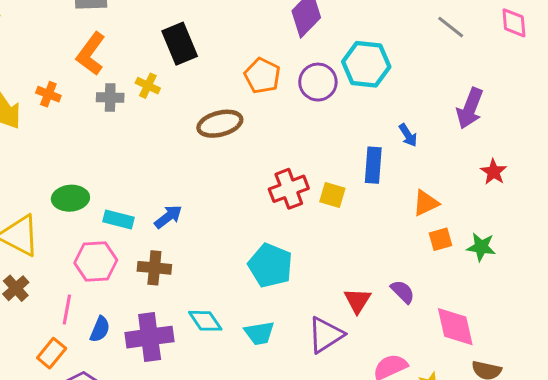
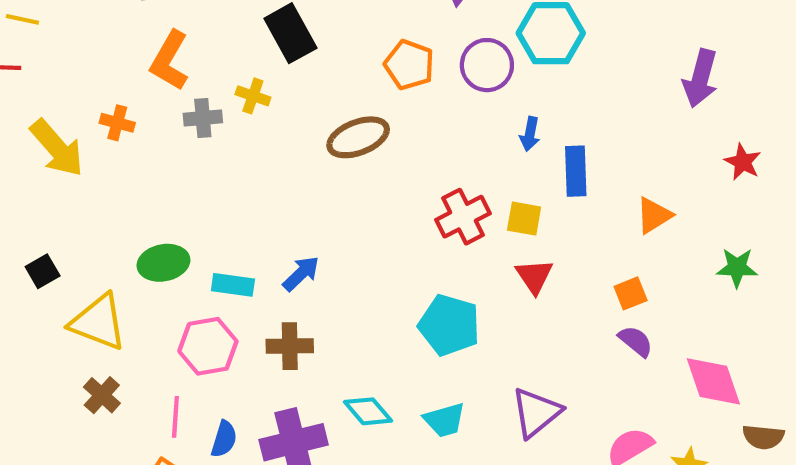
blue arrow: (408, 135) -> (530, 134), moved, turned 50
orange square: (441, 239) -> (631, 293), moved
red triangle: (357, 301) -> (534, 276), moved

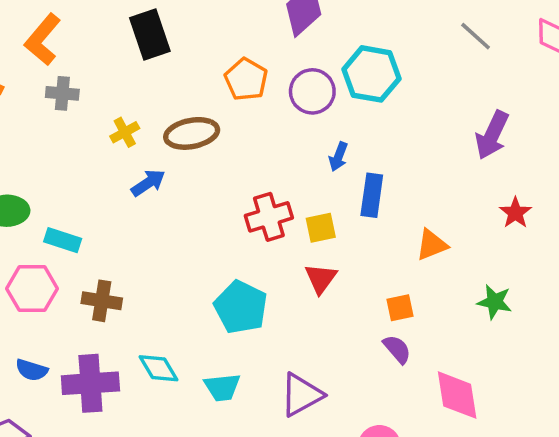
yellow cross: (253, 96) -> (125, 132), moved, turned 32
yellow square: (524, 219) -> (321, 228), turned -32
blue arrow: (301, 274) -> (148, 183), moved
blue semicircle: (224, 439) -> (32, 370), turned 80

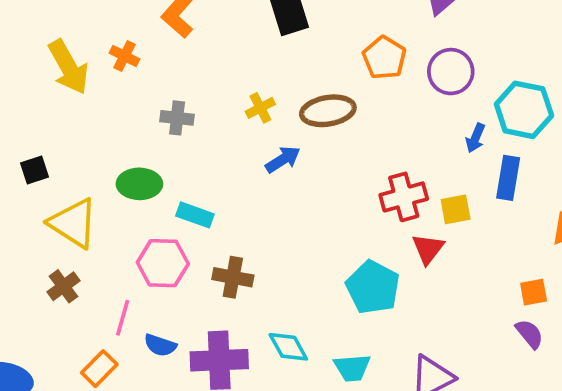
cyan hexagon: (372, 74) -> (524, 110), moved
gray cross: (62, 93) -> (177, 118), moved
red triangle: (321, 278) -> (428, 249), moved

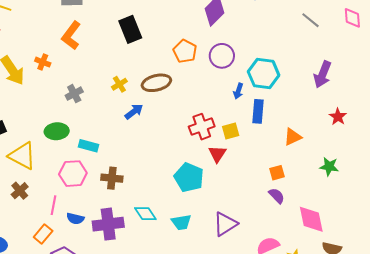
gray cross: (177, 118) -> (74, 94), turned -30

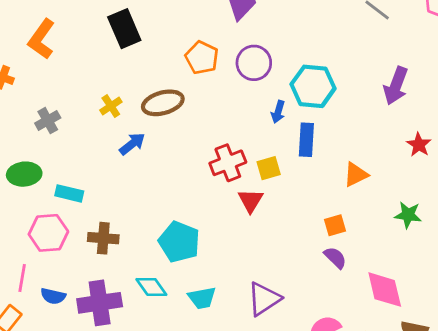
cyan pentagon: (189, 177) -> (179, 242), moved

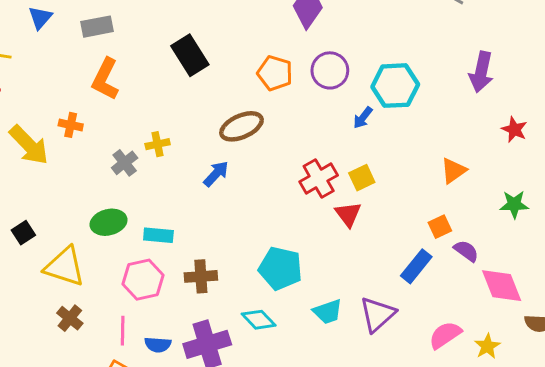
yellow cross: (111, 106) -> (158, 144), moved, turned 30
blue arrow: (278, 112) -> (363, 118), turned 30
blue rectangle: (306, 140) -> (416, 266), moved, turned 44
purple semicircle: (335, 258) -> (466, 251), moved
cyan trapezoid: (202, 298) -> (328, 312), moved

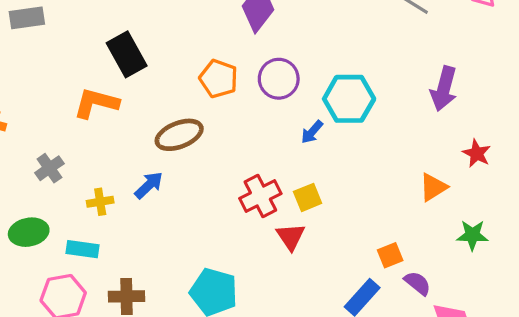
orange L-shape: (105, 79) -> (96, 103), moved, turned 75
yellow cross: (158, 144) -> (100, 202), moved
orange triangle: (453, 171) -> (433, 187), moved

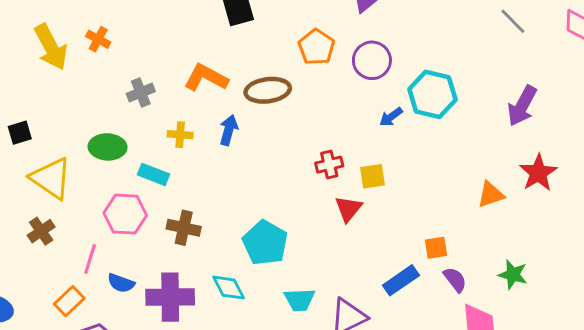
orange L-shape: (96, 103) -> (206, 78), moved
red star: (477, 153) -> (538, 173), size x1.4
blue arrow: (149, 185) -> (229, 130), turned -44
red cross: (260, 196) -> (329, 165), size x0.7
green star: (472, 235) -> (513, 275), moved

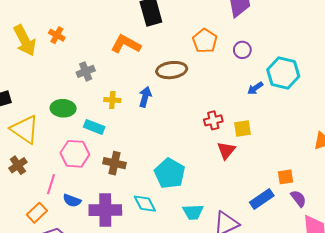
purple circle: (372, 60) -> (242, 50), size x0.7
orange L-shape: (206, 78) -> (126, 44), moved

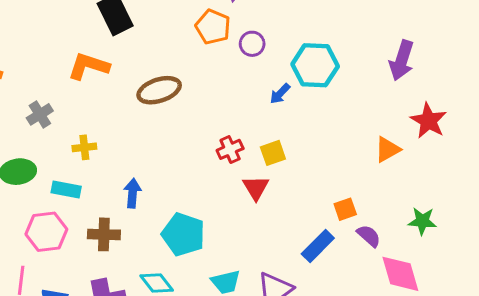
orange pentagon: (205, 41) -> (213, 27), moved
blue arrow: (145, 97) -> (132, 193), moved

